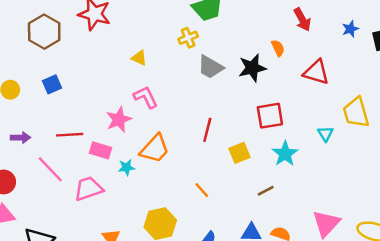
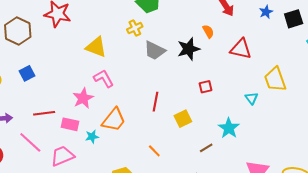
yellow triangle: (139, 58) -> (96, 47), size x1.6
red square: (270, 116) -> (206, 87), size x0.6
cyan star: (285, 154) -> (229, 128), moved

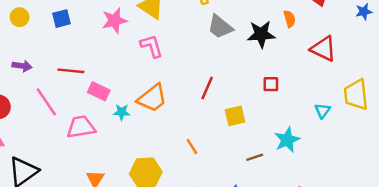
pink star: (83, 98) -> (114, 21), moved

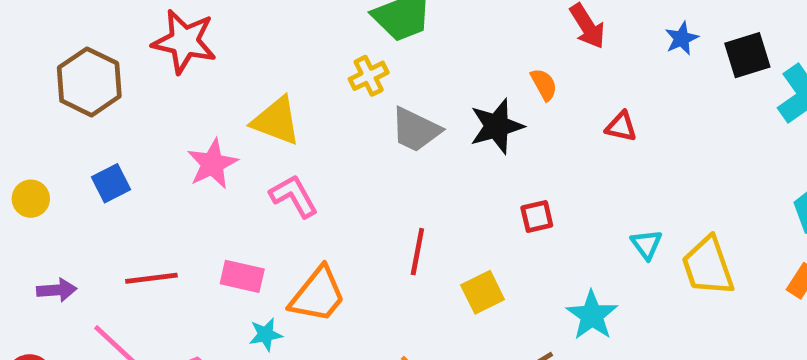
red triangle: (323, 49) -> (621, 127), size x0.6
pink rectangle: (99, 91) -> (242, 276), moved
yellow trapezoid: (356, 95) -> (708, 266), moved

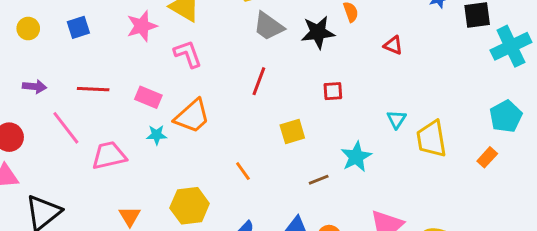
red line: (417, 252) -> (259, 81), moved

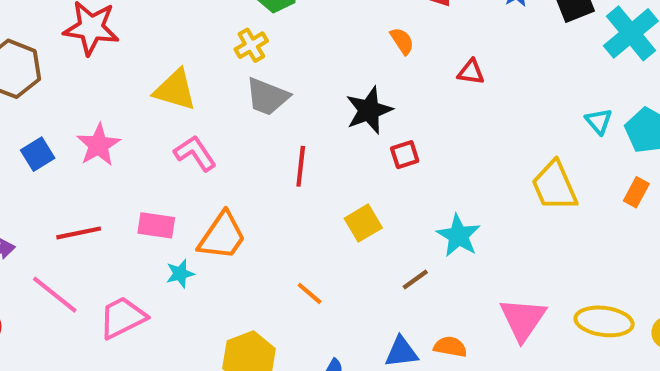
pink star: (142, 26) -> (98, 145), moved
gray trapezoid: (268, 26) -> (267, 97), moved
black star: (318, 32) -> (369, 110), moved
cyan triangle: (397, 119) -> (599, 121), moved

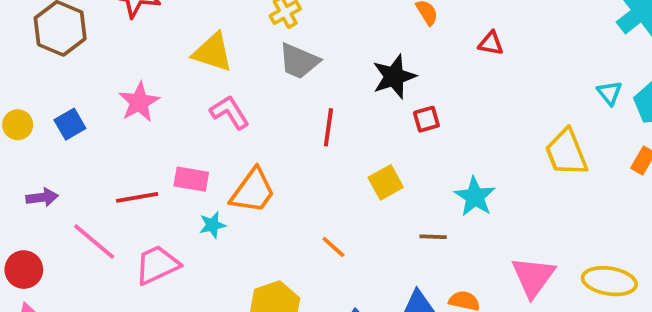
blue square: (38, 154) -> (70, 124), moved
red line: (79, 233) -> (137, 197), moved
brown line: (415, 279) -> (433, 237), turned 36

